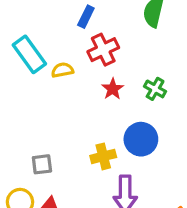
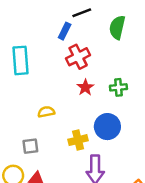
cyan rectangle: (29, 54) -> (21, 60), turned 32
yellow semicircle: (62, 70) -> (46, 112), moved
green cross: (155, 89) -> (118, 87), turned -35

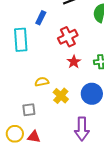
blue rectangle: (65, 31) -> (41, 18), moved
yellow cross: (78, 140) -> (61, 96), moved, turned -35

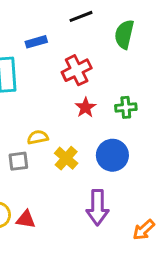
blue rectangle: (41, 18) -> (36, 42), turned 48
gray square: (29, 110) -> (18, 161), moved

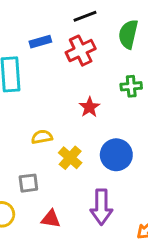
red cross: (77, 70) -> (81, 51), moved
green cross: (126, 107) -> (131, 86), moved
gray square: (18, 161) -> (28, 183), moved
red triangle: (26, 219) -> (51, 219), moved

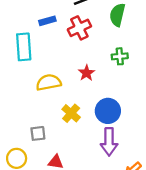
yellow semicircle: (42, 137) -> (49, 82), moved, size x1.5
purple arrow: (101, 207) -> (109, 142), moved

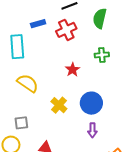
yellow semicircle: (49, 82) -> (28, 83), moved, turned 45
gray square: (38, 133) -> (21, 123), moved
purple arrow: (109, 142) -> (92, 130), size x0.6

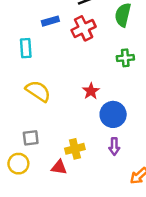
cyan rectangle: (17, 47) -> (26, 48), size x0.7
red star: (73, 70) -> (91, 91), moved
yellow cross: (59, 105) -> (75, 149), moved, turned 35

